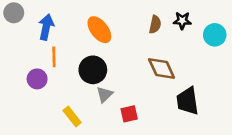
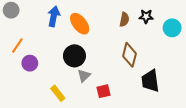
blue arrow: (46, 27) -> (54, 16), moved
orange line: (54, 57) -> (17, 45), moved, turned 35
brown diamond: (162, 69) -> (129, 55), turned 40

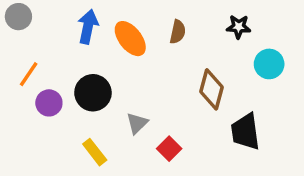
brown semicircle: (124, 20) -> (178, 32), moved
cyan circle: (172, 28) -> (269, 64), moved
black circle: (74, 56) -> (93, 93), moved
red square: (104, 91) -> (169, 149), turned -32

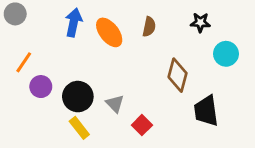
black circle: (93, 93) -> (78, 97), moved
gray triangle: (137, 123) -> (115, 104), turned -30

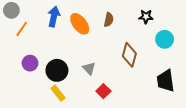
orange line: (24, 62) -> (22, 29), moved
gray triangle: (115, 104) -> (89, 68), moved
black trapezoid: (206, 111) -> (166, 81), moved

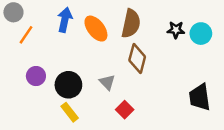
black star: (146, 17) -> (176, 30), moved
brown semicircle: (109, 20) -> (131, 24), size x1.6
cyan circle: (165, 39) -> (201, 34), moved
brown diamond: (129, 55) -> (137, 59), moved

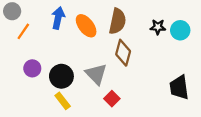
gray triangle: (107, 82) -> (96, 74), size x1.5

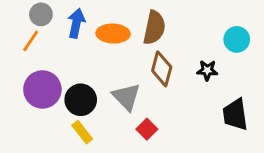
gray circle: (12, 11) -> (41, 14), moved
orange ellipse: (86, 26) -> (113, 34), turned -50
black star: (158, 27) -> (207, 70), moved
purple circle: (32, 68) -> (42, 89), size x1.6

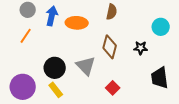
brown semicircle: (154, 28) -> (112, 12), moved, size x0.7
orange line: (31, 41) -> (26, 36), moved
purple circle: (42, 89) -> (23, 87), moved
red square: (147, 129) -> (113, 88), moved

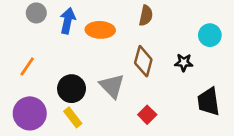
orange line: (26, 36) -> (27, 66), moved

